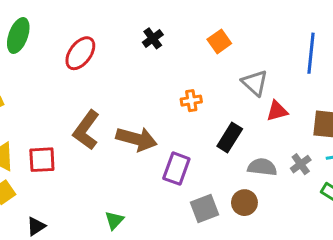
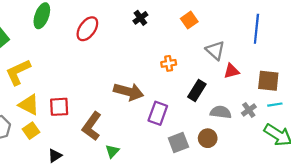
brown L-shape: (86, 130) -> (92, 126), moved

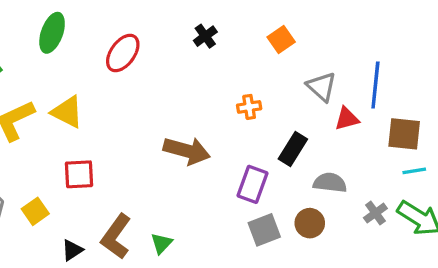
blue line: (256, 29) -> (375, 85), moved
yellow triangle: (29, 105) -> (67, 112), moved
gray cross: (249, 110) -> (375, 213), moved
purple rectangle: (158, 113) -> (252, 184), moved
brown L-shape: (92, 126) -> (116, 237), moved

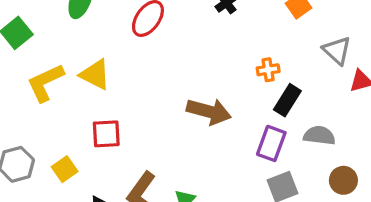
black rectangle: (293, 149) -> (287, 100), moved
gray semicircle: (330, 183) -> (319, 135), moved
brown circle: (310, 223) -> (343, 180), moved

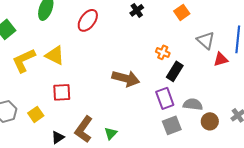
orange cross: (268, 70) -> (163, 52), turned 32
gray semicircle: (319, 135) -> (193, 104), moved
purple rectangle: (271, 143) -> (165, 98), turned -40

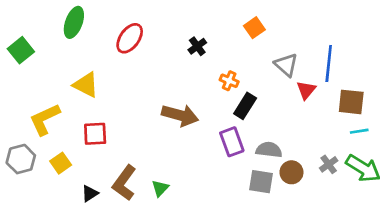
black cross: (137, 10) -> (197, 46), moved
red triangle: (221, 59) -> (306, 90), turned -35
yellow L-shape: (24, 60) -> (45, 119), moved
gray square: (172, 125) -> (261, 182), moved, turned 30

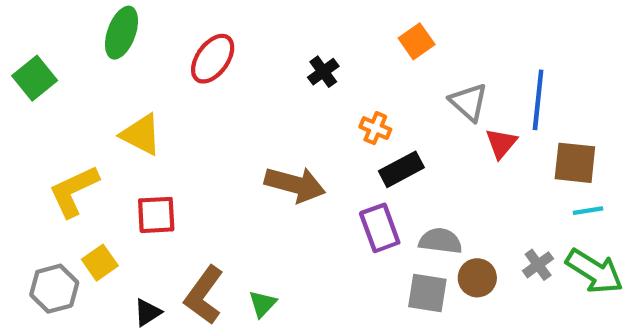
black rectangle: (245, 106) -> (401, 169), turned 30
gray hexagon: (21, 159) -> (54, 289), moved

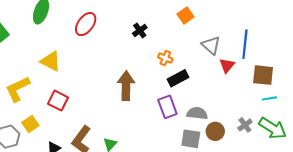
brown arrow: (295, 185) -> (126, 86), turned -104
red square: (156, 215) -> (58, 101), turned 30

